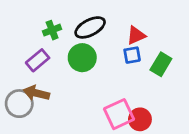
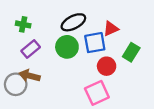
green cross: (52, 30) -> (23, 24), moved, turned 32
blue square: (132, 55) -> (95, 43), moved, size x1.5
red circle: (140, 119) -> (107, 66), moved

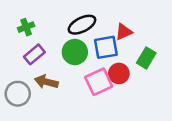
green cross: (23, 24) -> (26, 27), turned -32
brown arrow: (30, 76) -> (46, 82), moved
pink square: (97, 93) -> (99, 82), moved

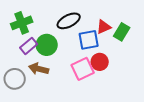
green cross: (26, 27) -> (22, 23), size x1.5
green circle: (75, 52) -> (47, 45), moved
green rectangle: (146, 58) -> (122, 32), moved

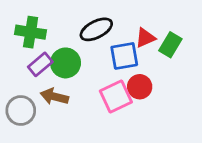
green cross: (22, 23) -> (31, 32), turned 30

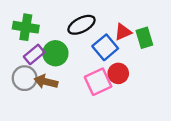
green rectangle: (170, 45) -> (144, 38), turned -48
blue square: (124, 56) -> (105, 47), turned -30
gray circle: (21, 110) -> (25, 78), moved

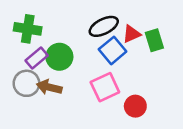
black ellipse: (82, 25) -> (104, 26), moved
red circle: (118, 73) -> (135, 106), moved

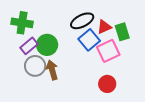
gray circle: (26, 83) -> (35, 66), moved
brown arrow: (49, 87) -> (52, 70), moved, turned 60
pink square: (105, 87) -> (108, 51), moved

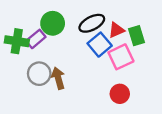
green cross: (22, 23) -> (17, 41), moved
green circle: (47, 45) -> (53, 23), moved
purple rectangle: (29, 46) -> (36, 39), moved

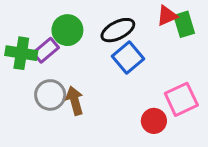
red triangle: (116, 30) -> (167, 16), moved
green rectangle: (137, 36) -> (184, 24), moved
pink square: (121, 57) -> (181, 99), moved

